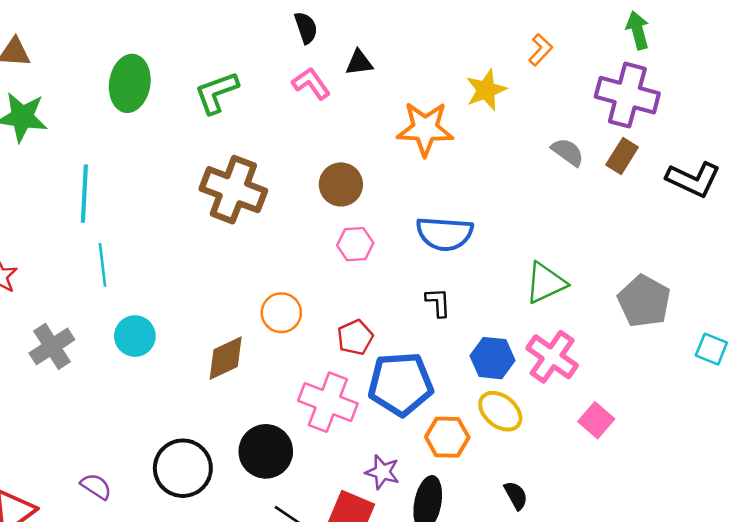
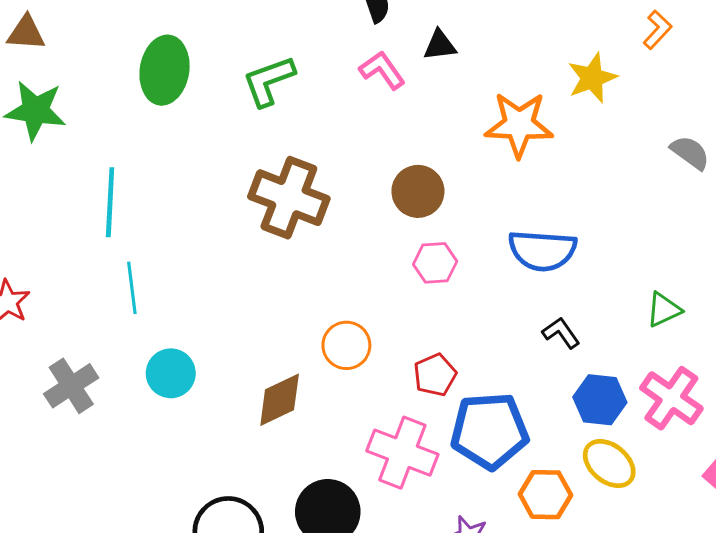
green triangle: (546, 283) -> (664, 310), size x0.7
black L-shape: (438, 302) -> (561, 333), moved, turned -32

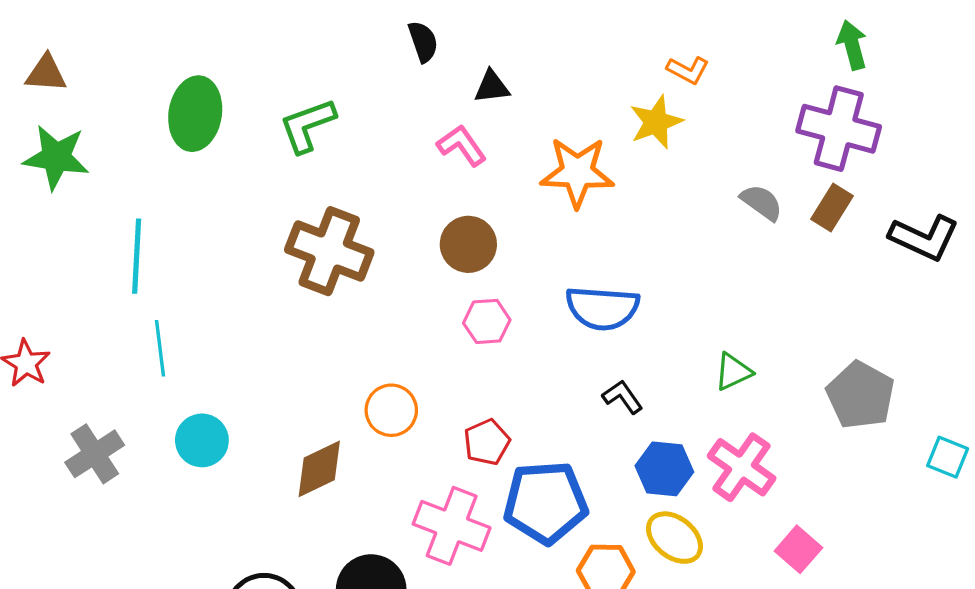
orange L-shape: (657, 30) -> (688, 70), moved, turned 75
pink L-shape: (382, 70) -> (462, 145), moved

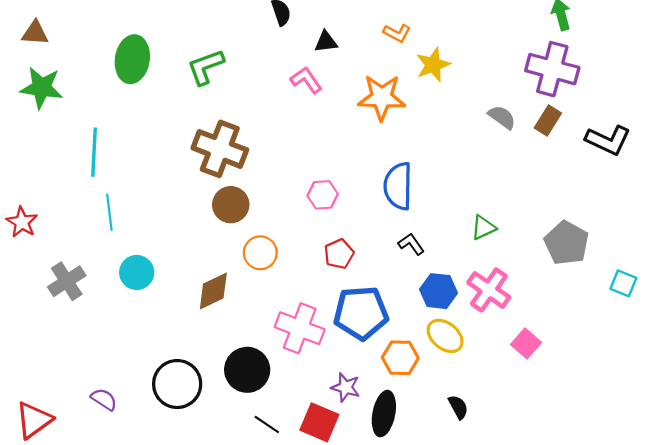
orange L-shape: (688, 70) -> (397, 33), moved
brown circle: (468, 244) -> (231, 205), moved
blue semicircle: (602, 308) -> (398, 186), turned 87
red pentagon: (487, 442) -> (339, 254), moved

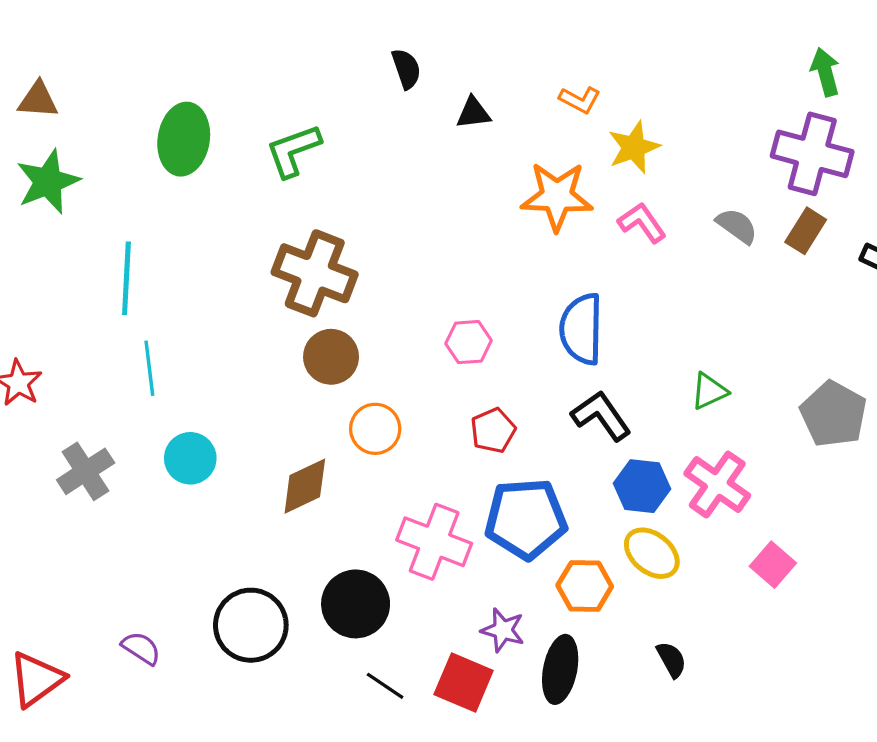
pink L-shape: (306, 80) -> (642, 223), moved
green star: (42, 88) -> (48, 182), turned -30
black L-shape: (411, 244) -> (601, 416), size x1.5

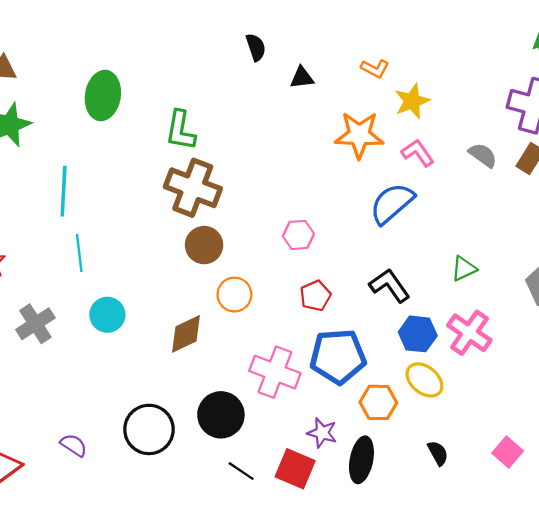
green L-shape: (293, 151) -> (180, 130), moved, turned -60
blue semicircle: (581, 329) -> (392, 203), moved, turned 48
pink square: (773, 565) -> (508, 452), moved

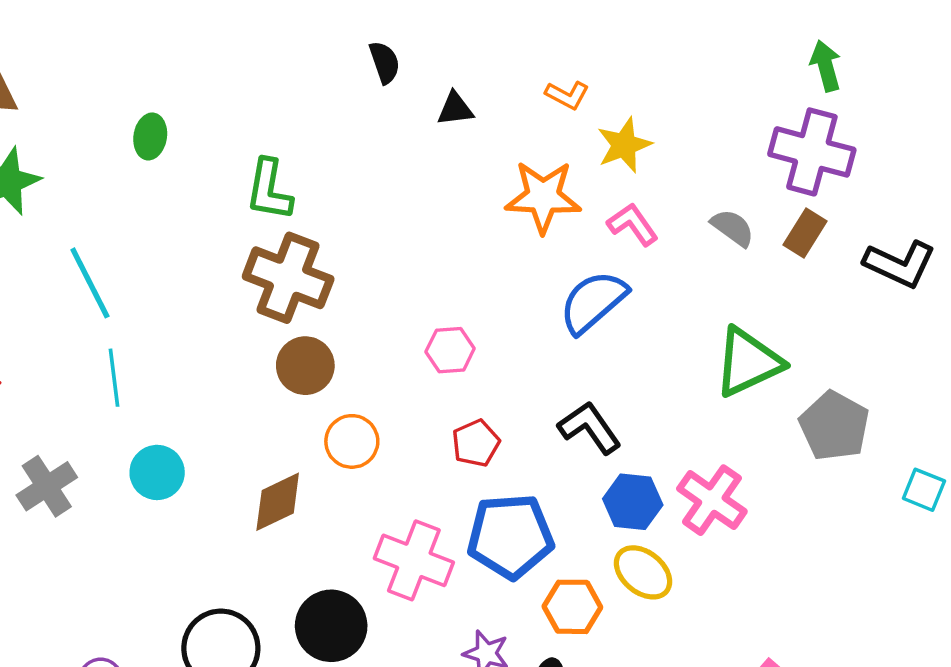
green ellipse: (103, 96) -> (150, 136), size x0.6
cyan line: (64, 191) -> (90, 283), turned -30
green triangle: (464, 269) -> (748, 362), moved, size x1.8

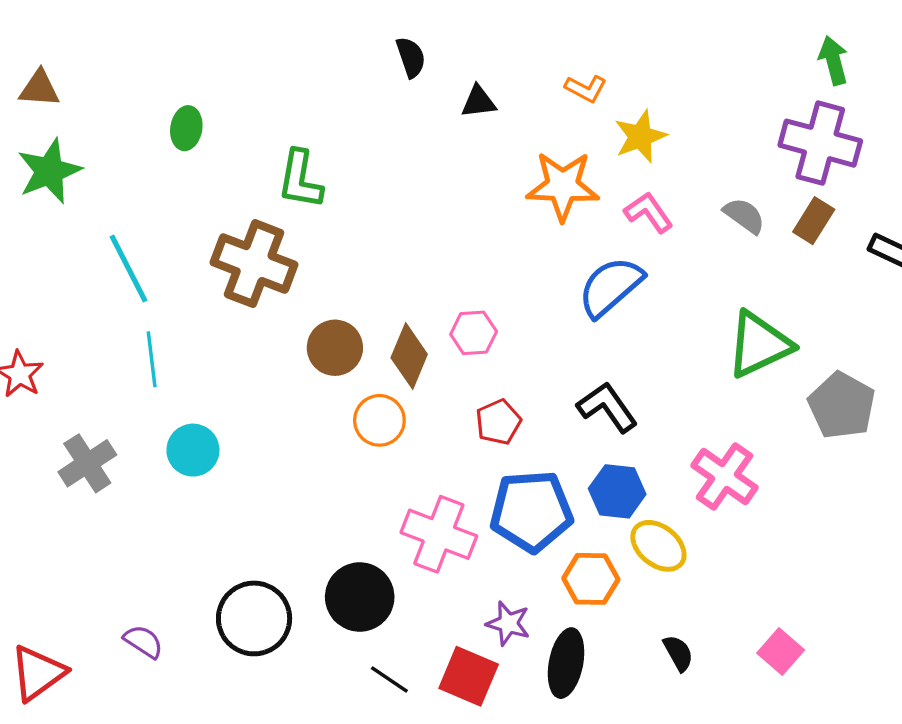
brown cross: (288, 278) -> (254, 264), moved
brown diamond: (278, 502) -> (409, 356), moved, turned -42
blue hexagon: (633, 502) -> (617, 491), moved

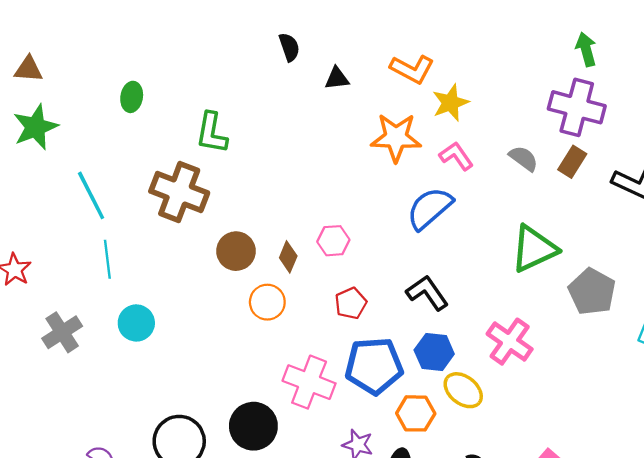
orange L-shape: (586, 89) -> (412, 69), size x1.5
brown diamond: (409, 356) -> (288, 257), size x0.7

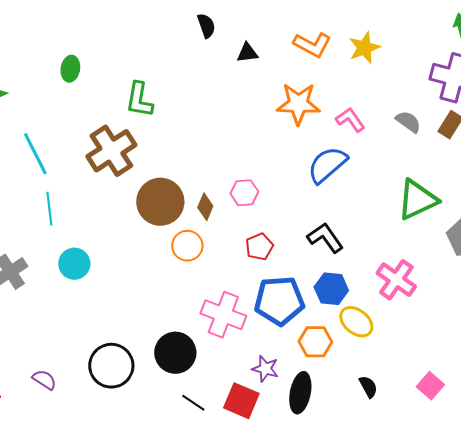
yellow star: (450, 103) -> (364, 48), moved
brown cross: (179, 192) -> (111, 151), turned 36
brown circle: (236, 251) -> (160, 202), size x1.4

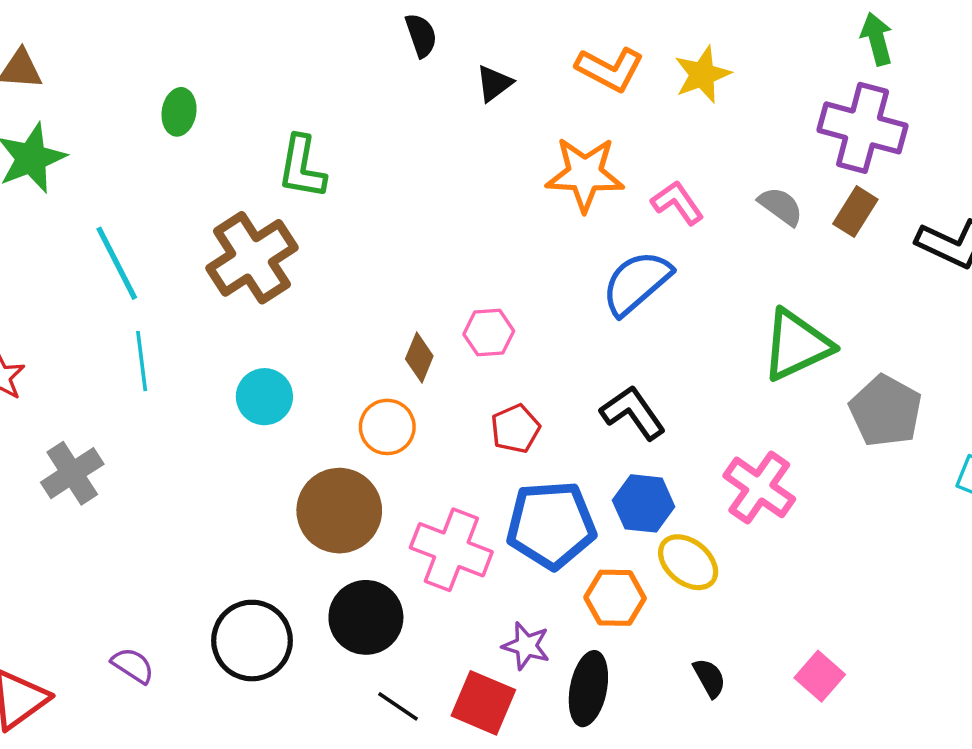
black triangle: (247, 53) -> (494, 83), turned -30
brown circle: (160, 202) -> (339, 511), moved
cyan circle: (74, 264) -> (264, 397), moved

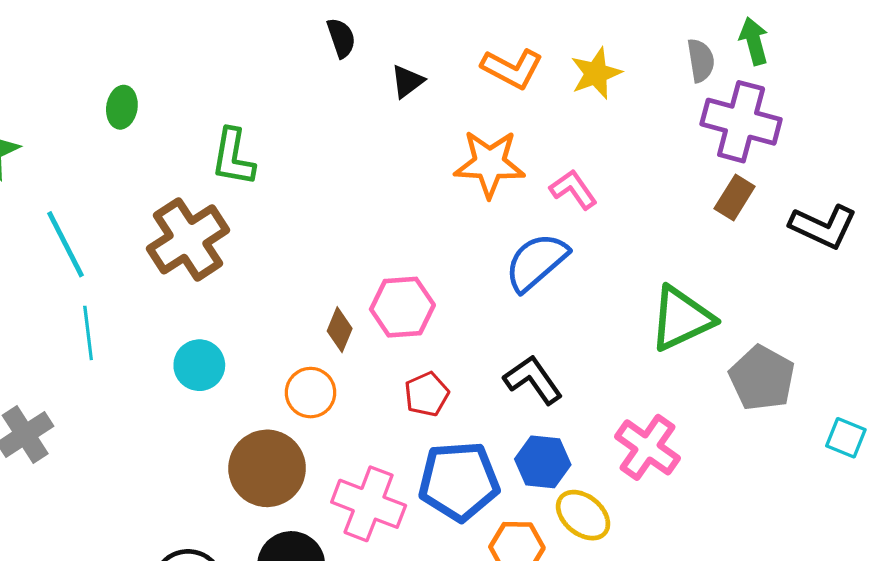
gray semicircle: (781, 206) -> (701, 60), moved, turned 45
pink hexagon: (489, 333) -> (402, 307), size x1.4

